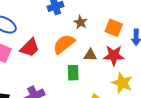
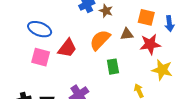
brown star: (80, 22) -> (106, 11), moved
brown triangle: (90, 55) -> (127, 34), moved

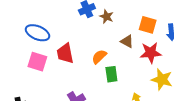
brown triangle: (127, 34) -> (127, 41), turned 32
orange semicircle: (100, 40) -> (99, 57), moved, size x0.7
red trapezoid: (67, 48) -> (65, 53), turned 130

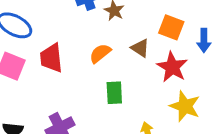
red star: (151, 53) -> (172, 67), turned 30
orange semicircle: (99, 57) -> (100, 53), moved

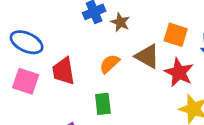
brown triangle: (140, 48) -> (147, 56), size x1.4
green rectangle: (114, 93) -> (103, 104), moved

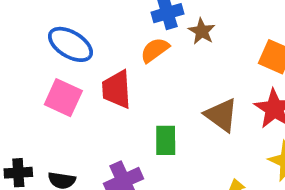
brown triangle: (147, 56) -> (221, 115), moved
orange semicircle: (110, 64) -> (155, 50), moved

